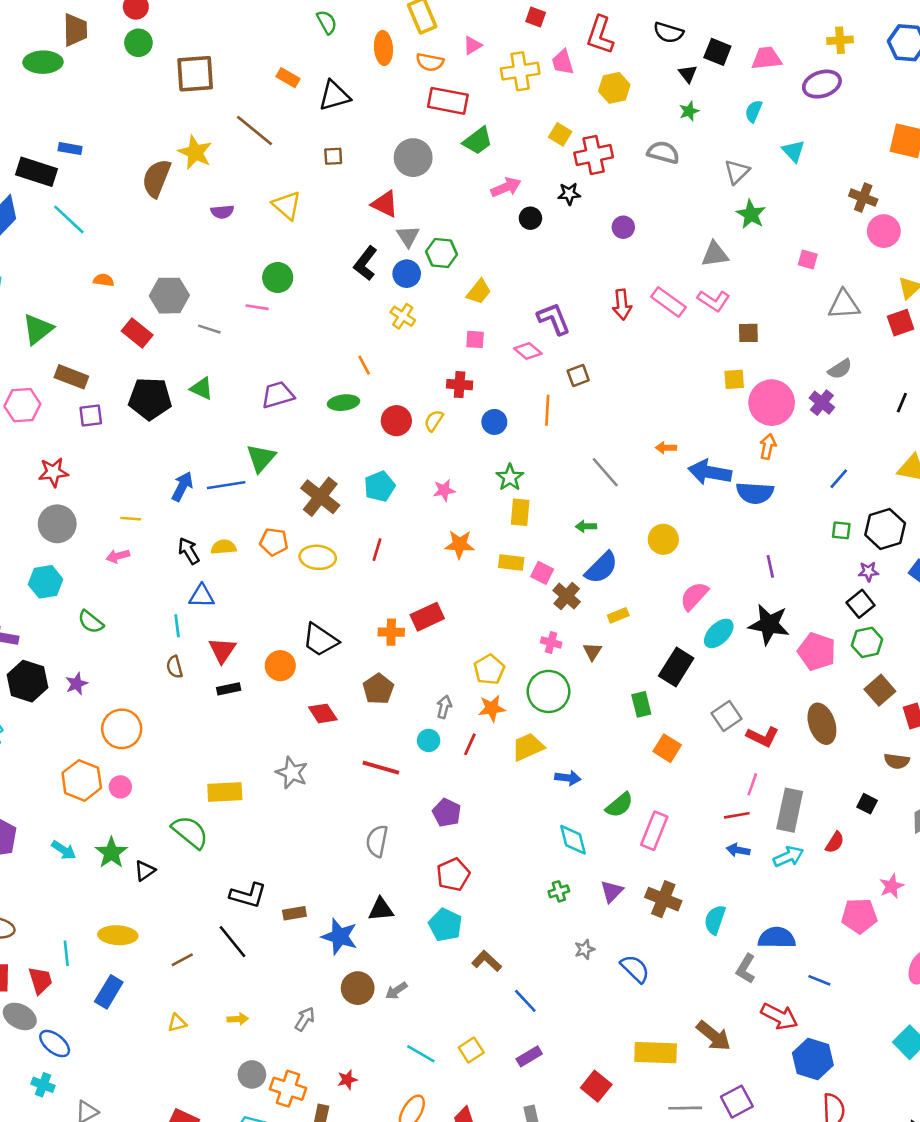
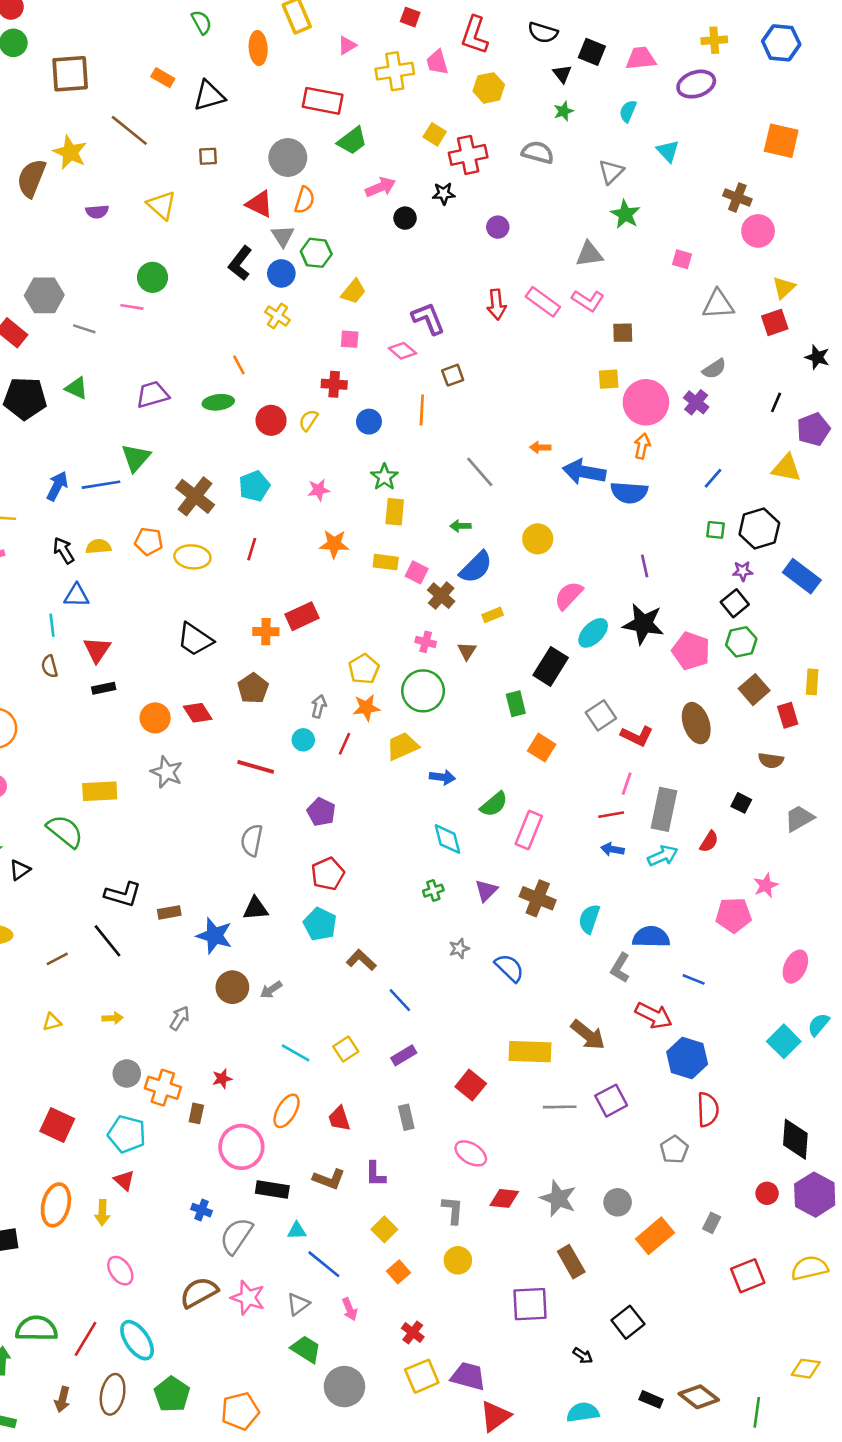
orange semicircle: (430, 62) -> (305, 200), moved, turned -84
orange circle: (280, 666) -> (155, 718), moved

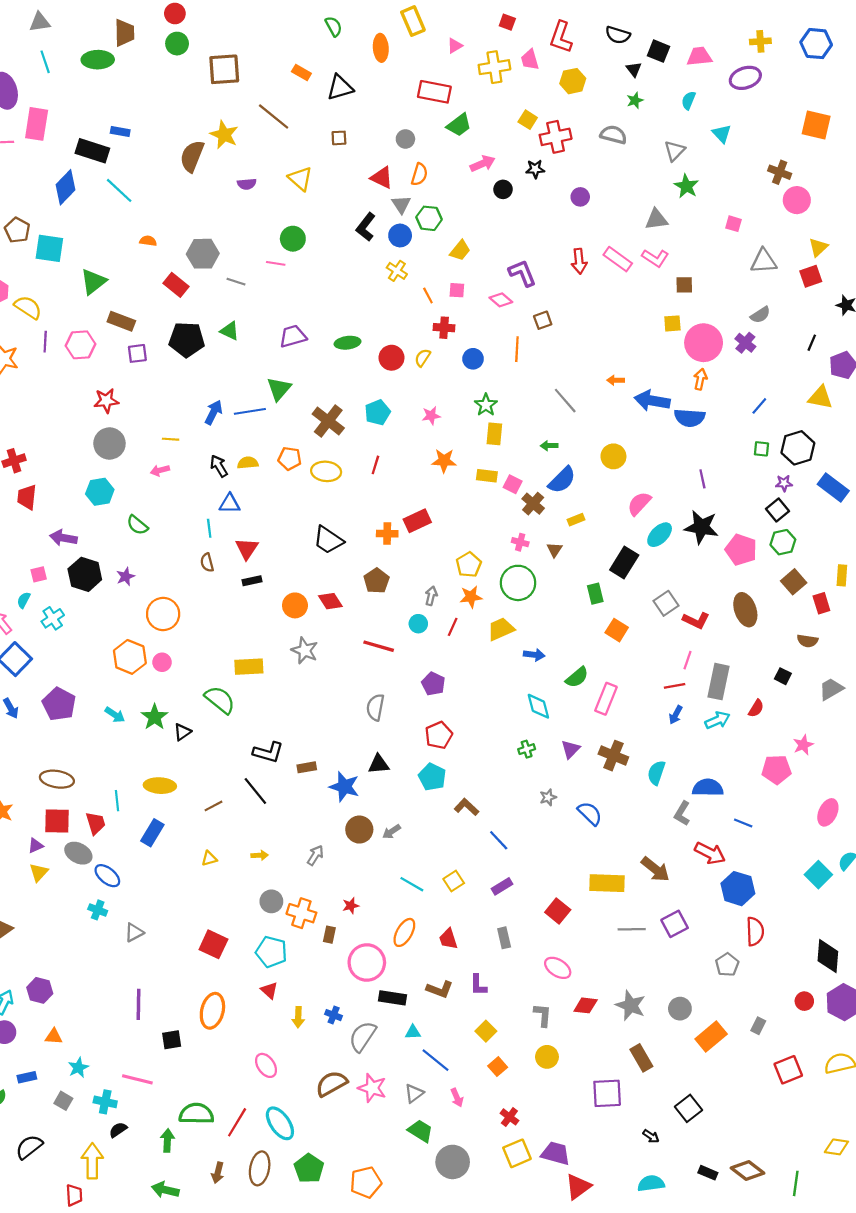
gray circle: (288, 158) -> (405, 139), size x0.6
orange line: (239, 365) -> (428, 296), moved
blue arrow: (612, 849) -> (676, 715), turned -72
yellow arrow: (102, 1213) -> (298, 1017), moved

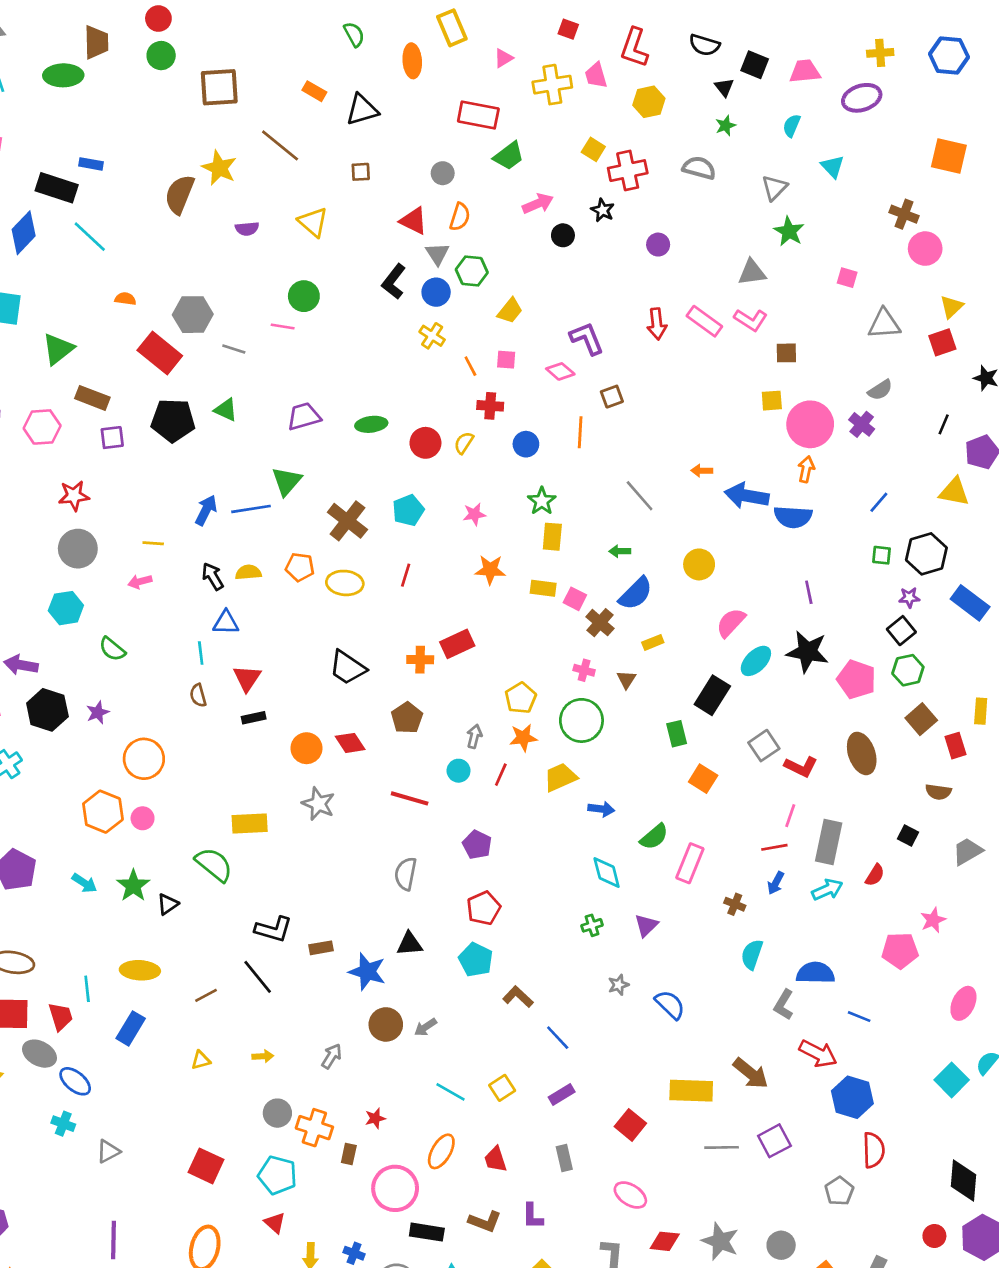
black star: (535, 169) -> (603, 210), turned 30
red rectangle: (176, 285) -> (160, 353), size x1.4
brown cross: (613, 756) -> (735, 904), moved, size x0.6

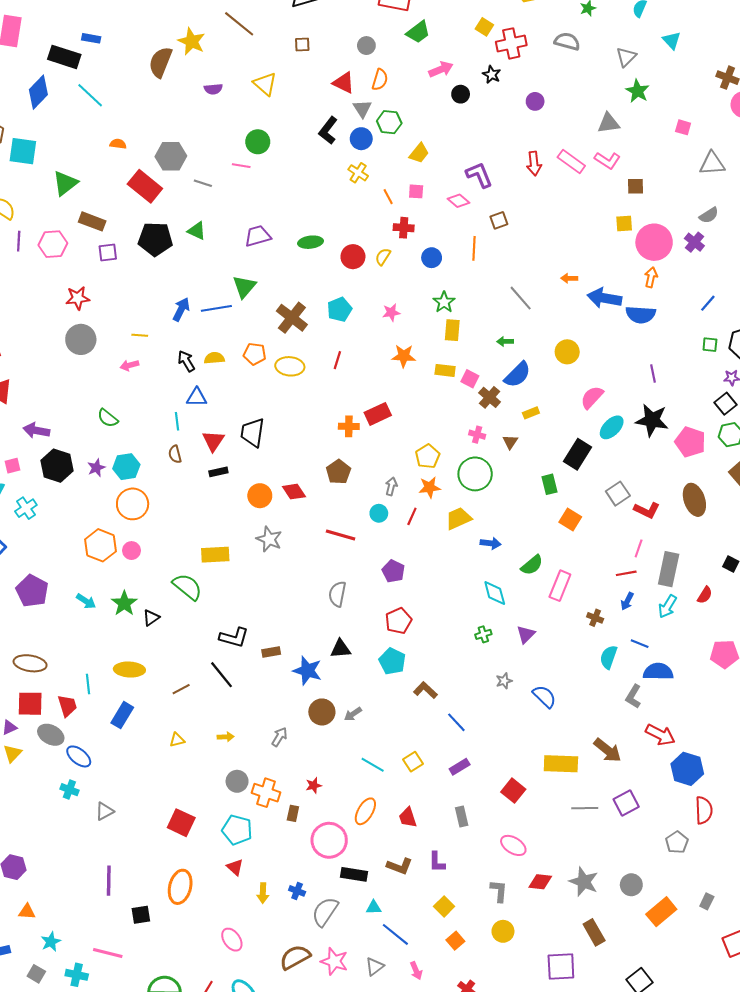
cyan hexagon: (66, 608) -> (126, 467), moved
black trapezoid: (347, 668) -> (253, 433), moved, turned 64
cyan arrow: (827, 890) -> (668, 606), turned 145
blue line: (859, 1017) -> (640, 644), moved

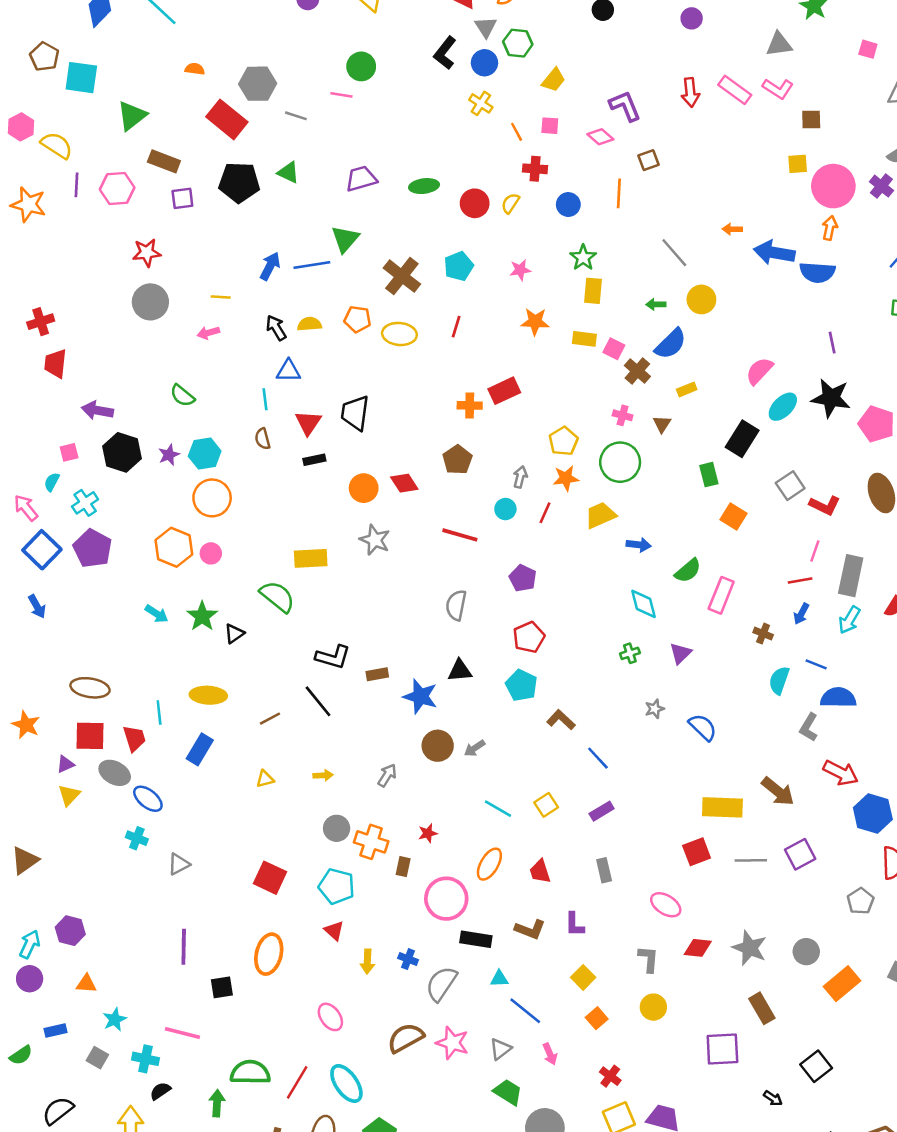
yellow circle: (567, 352) -> (701, 299), moved
purple pentagon: (32, 591) -> (92, 548), moved
red square: (513, 791) -> (697, 852), moved, turned 30

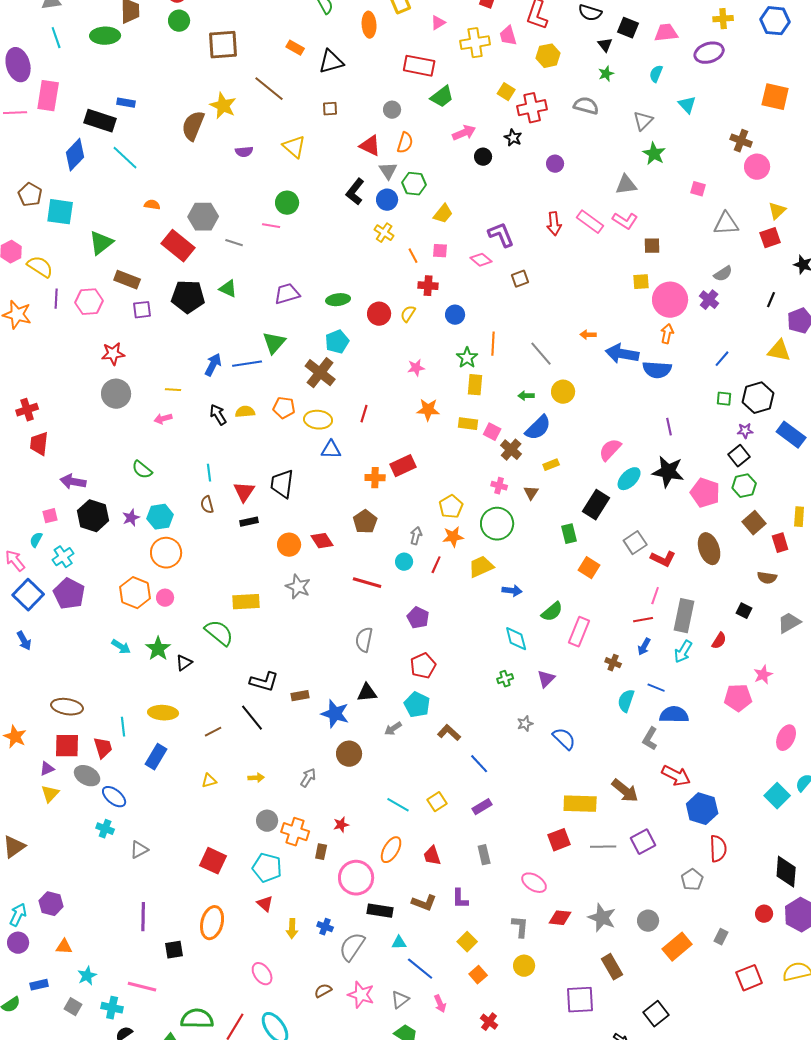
orange line: (619, 193) -> (493, 344), moved
cyan pentagon: (459, 266) -> (337, 342), moved
blue triangle: (288, 371) -> (331, 450), moved
gray arrow: (475, 748) -> (393, 729), moved
brown semicircle: (406, 1038) -> (323, 991), size x0.6

